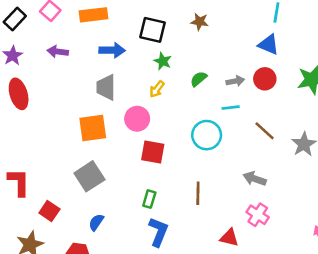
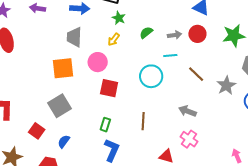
red square: (49, 211) -> (37, 131), moved

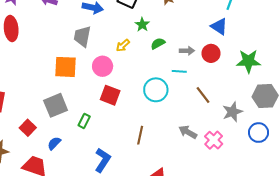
green star: (119, 18) -> (142, 25), moved
green rectangle: (105, 125) -> (84, 121), moved
pink cross: (189, 139) -> (214, 140), moved

